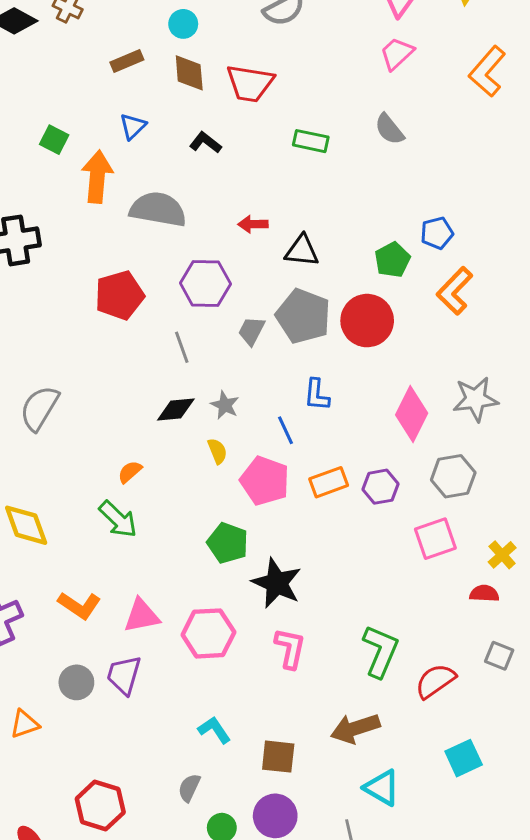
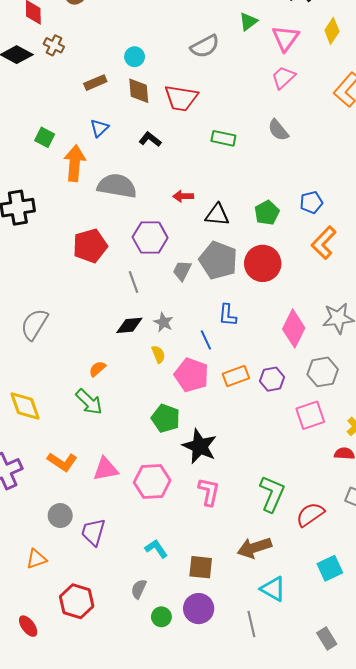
green pentagon: (392, 260) -> (267, 213), moved
purple trapezoid: (124, 675) -> (93, 532), moved
orange triangle: (25, 724) -> (36, 559), moved

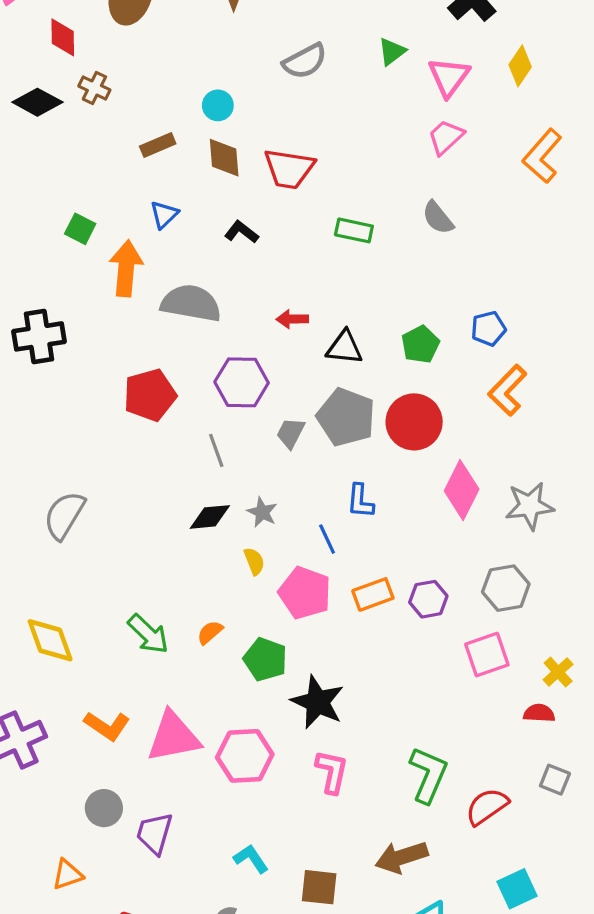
gray semicircle: (205, 46) -> (305, 61), moved
pink diamond: (294, 328) -> (462, 490), moved
orange semicircle: (97, 369) -> (210, 632), moved
pink triangle: (106, 469) -> (174, 737), size x1.4

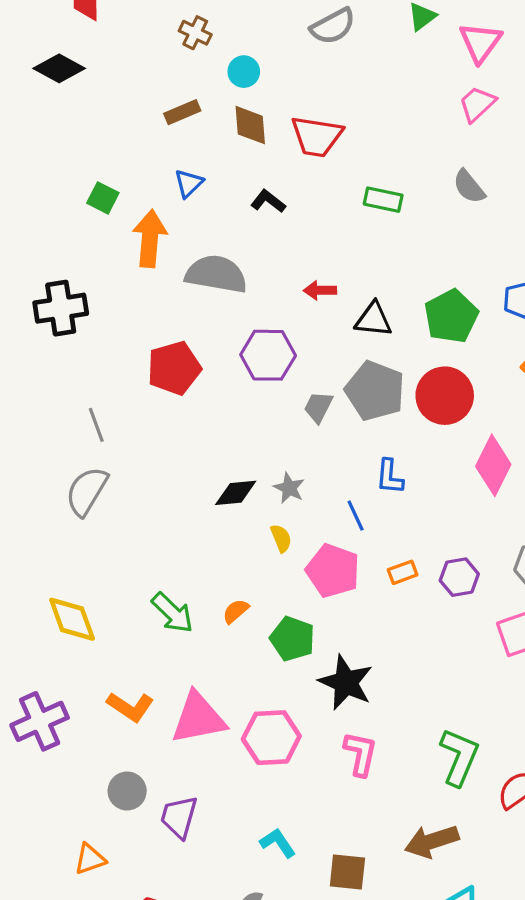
brown cross: (94, 88) -> (195, 33), moved
green pentagon: (420, 344) -> (451, 316), size x1.4
gray line: (216, 450) -> (96, 425), moved
orange rectangle: (373, 594) -> (403, 572), size x0.7

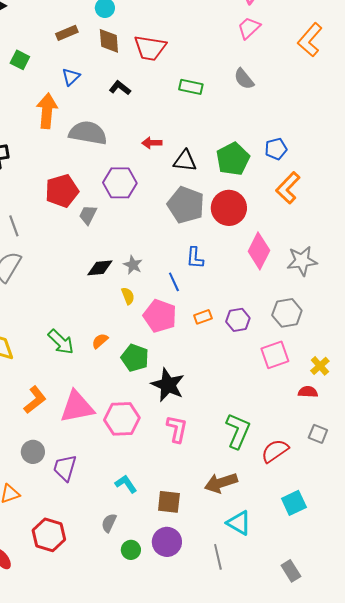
green square: (103, 198) -> (20, 60), moved
gray trapezoid: (318, 407) -> (88, 215), moved
orange L-shape: (130, 707) -> (35, 400), turned -72

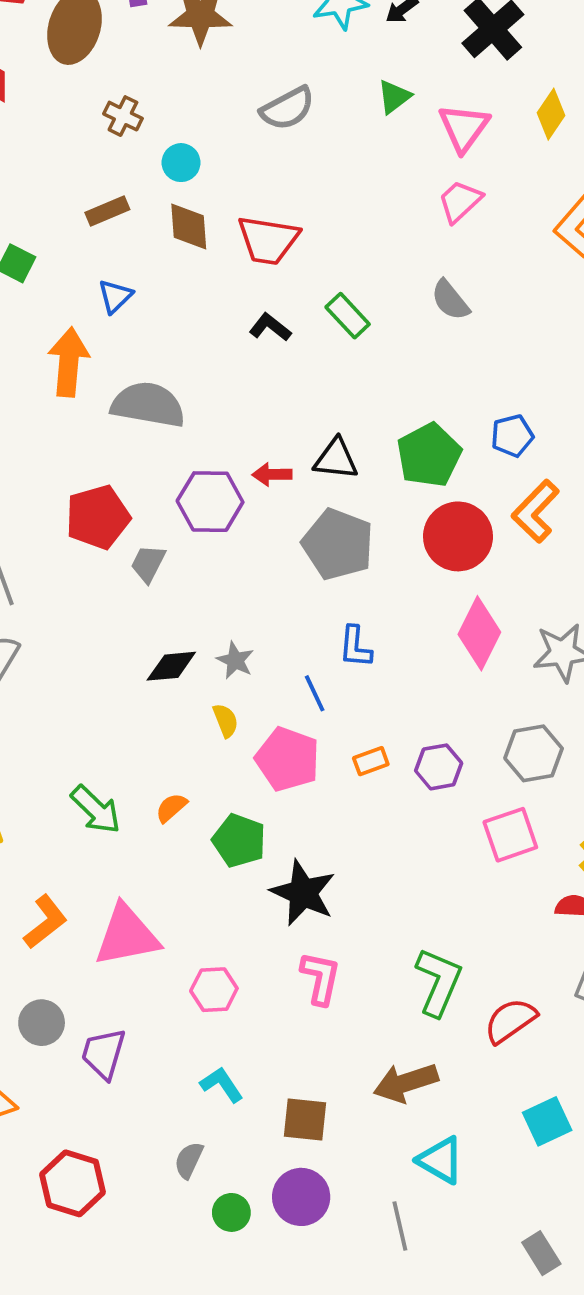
green rectangle: (191, 87) -> (348, 316), turned 35
black L-shape: (120, 88) -> (270, 327), moved
red arrow: (152, 143) -> (272, 474), moved
red circle: (229, 208) -> (458, 536), moved
pink hexagon: (122, 419) -> (214, 990), moved, size x0.7

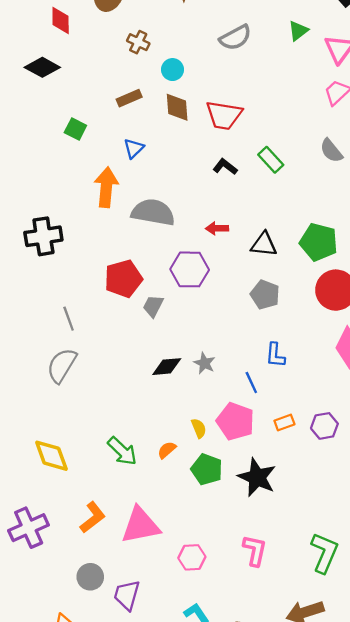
green pentagon: (429, 455) -> (319, 242), turned -30
red arrow: (272, 474) -> (217, 228), moved
gray pentagon: (338, 544) -> (265, 295), size x0.7
yellow semicircle: (226, 720) -> (199, 428), moved
black star: (303, 893) -> (257, 477), moved

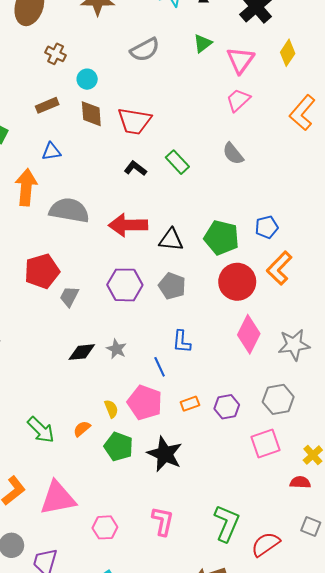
blue triangle: (134, 148) -> (51, 152), turned 36
red arrow: (217, 228) -> (128, 225), size x1.8
purple hexagon: (190, 269) -> (125, 285), moved

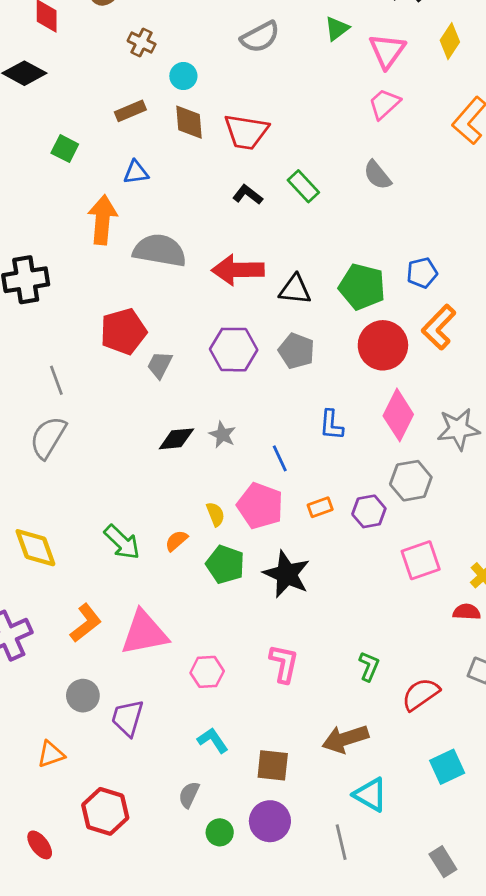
blue L-shape: (182, 342) -> (331, 425), moved
gray hexagon: (278, 399) -> (411, 481), moved
green L-shape: (227, 523) -> (369, 666), size x0.6

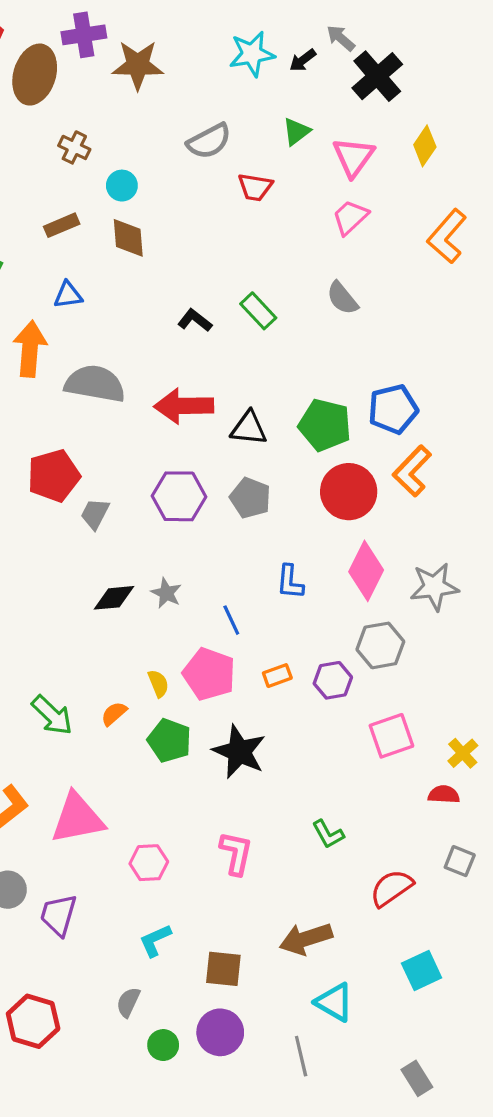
red trapezoid: (246, 132) -> (255, 187), moved, size x0.7
blue pentagon: (422, 273) -> (393, 409), size x1.4
green L-shape: (369, 666) -> (328, 834), moved, turned 128
cyan L-shape: (213, 740) -> (155, 940), turned -80

